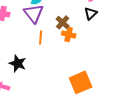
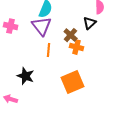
black triangle: (91, 13) -> (90, 23), moved
orange square: (81, 82) -> (73, 82), moved

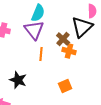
black triangle: (90, 23) -> (82, 27), size x1.6
orange square: (73, 82) -> (65, 86), size x0.6

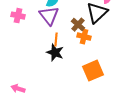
black star: (18, 80) -> (55, 53), moved
orange square: (65, 86) -> (93, 71), moved, size x1.5

